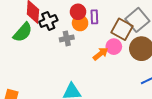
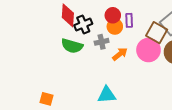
green semicircle: (23, 32) -> (72, 46), moved, turned 65
pink circle: (114, 47) -> (148, 50), size x1.5
orange arrow: (101, 54) -> (120, 54), moved

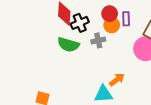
orange arrow: (120, 54) -> (117, 80), moved

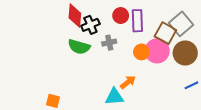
purple rectangle: (126, 19) -> (137, 21), size x1.5
orange circle: (112, 25) -> (141, 52), moved

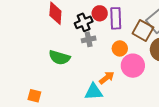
black cross: (90, 25) -> (84, 22), moved
green semicircle: (79, 47) -> (59, 58), moved
pink circle: (157, 51) -> (133, 66), moved

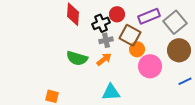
purple rectangle: (116, 18) -> (149, 16), moved, turned 70
brown square: (143, 30) -> (130, 35), moved
orange arrow: (107, 78) -> (104, 59), moved

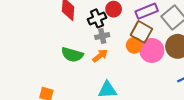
brown square: (130, 35) -> (141, 32), moved
pink circle: (150, 66) -> (152, 50), moved

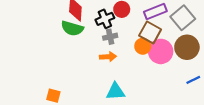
green semicircle: (72, 55) -> (72, 28), moved
orange arrow: (100, 56) -> (108, 57), turned 35

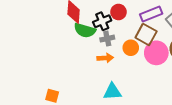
green semicircle: (72, 28) -> (85, 30), moved
orange circle: (143, 46) -> (131, 48), moved

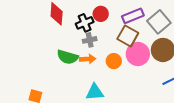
green semicircle: (85, 30) -> (68, 57), moved
orange circle: (131, 48) -> (114, 61), moved

